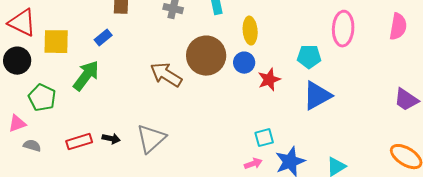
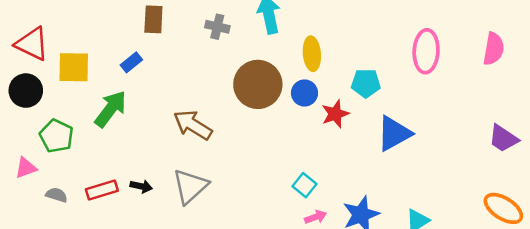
cyan pentagon: (309, 57) -> (366, 83), moved
brown arrow: (166, 75) -> (193, 125), moved
cyan square: (264, 138) -> (304, 185), moved, turned -36
gray semicircle: (32, 146) -> (56, 195), moved

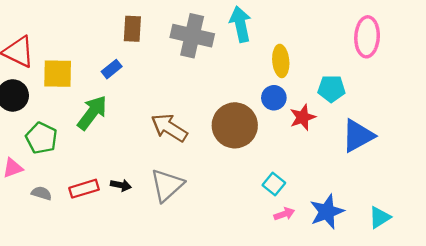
gray cross: (217, 27) -> (192, 36), size x1.8
pink ellipse: (426, 51) -> (367, 37), moved
brown circle: (258, 84) -> (235, 125), moved

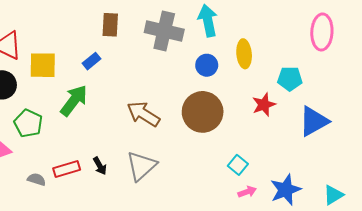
blue circle: (274, 98) -> (207, 65), moved
black arrow: (121, 185) -> (100, 166), turned 48
gray semicircle: (42, 193) -> (37, 179), moved

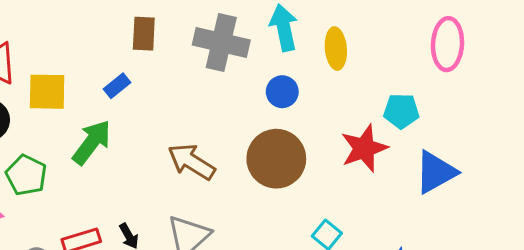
yellow ellipse: (244, 54) -> (336, 49), moved
red star: (264, 105) -> (364, 148), size x1.4

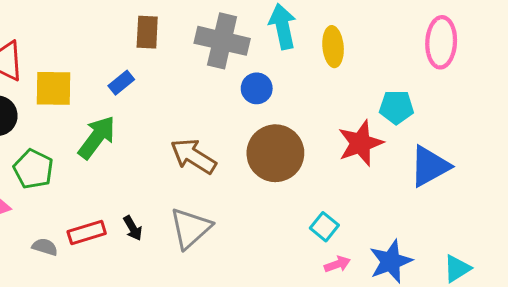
blue circle: (282, 92) -> (257, 88), moved

